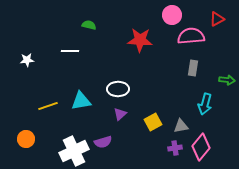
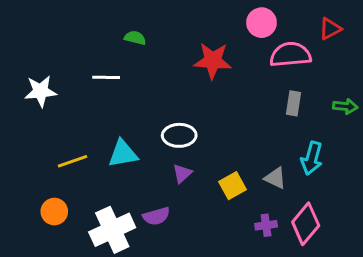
white star: (27, 60) -> (41, 91), size x1.5
green arrow: (227, 80) -> (345, 106), moved
gray triangle: (181, 126) -> (275, 178), moved, turned 35
orange circle: (26, 139) -> (54, 212), moved

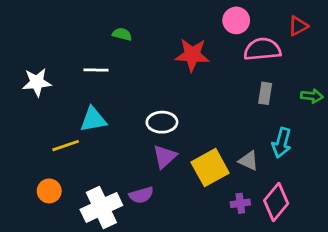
cyan triangle: (123, 154) -> (93, 119), moved
purple triangle: (182, 173) -> (165, 157), size x1.4
yellow square: (233, 186) -> (210, 168), size x1.5

